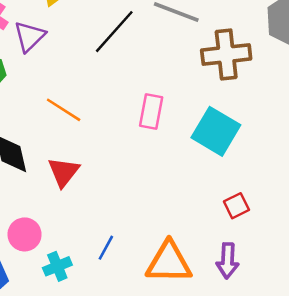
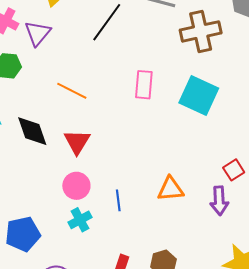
red square: (236, 206) -> (234, 170), moved
pink circle: (25, 234) -> (76, 186), moved
blue line: (106, 248) -> (118, 200), turned -30
orange triangle: (169, 262) -> (170, 189), moved, size x0.7

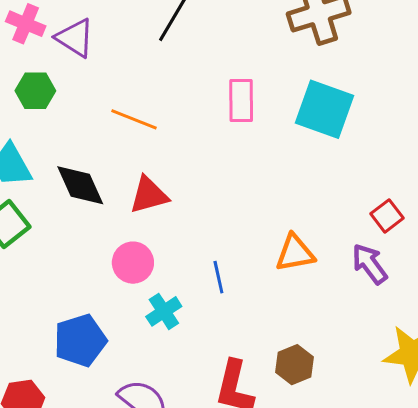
purple triangle: (38, 33) -> (75, 38), turned -32
red triangle: (77, 142) -> (149, 195), turned 48
pink circle: (76, 186) -> (133, 263), moved
purple arrow: (219, 201) -> (370, 264), turned 152

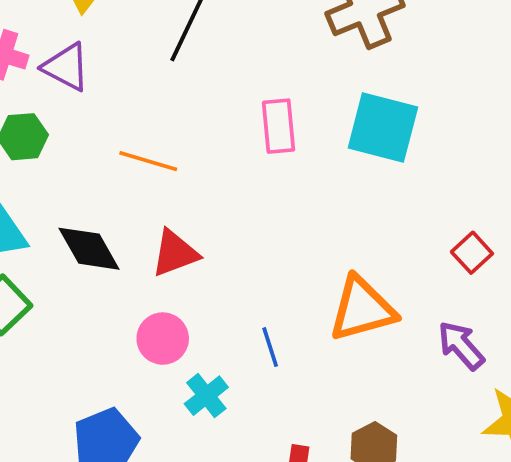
orange triangle: (295, 253) -> (362, 309), size x1.4
purple arrow: (370, 264) -> (461, 345), moved

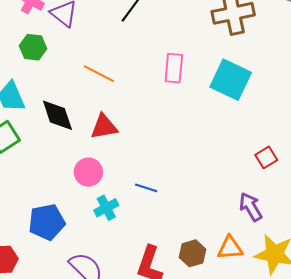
orange triangle: (362, 309) -> (230, 248), moved, size x0.7
blue line: (270, 347) -> (146, 188), turned -65

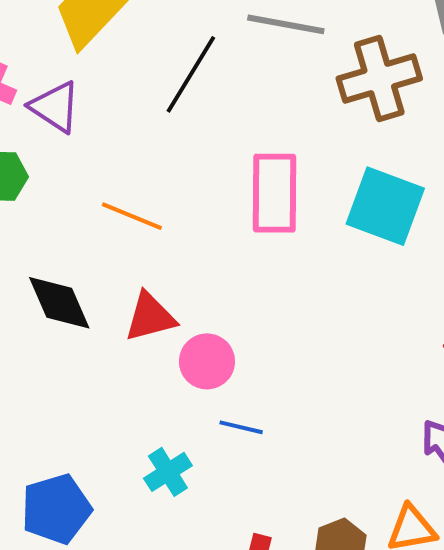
pink rectangle: (174, 68) -> (274, 193), size x1.4
pink circle: (88, 172) -> (207, 361), moved

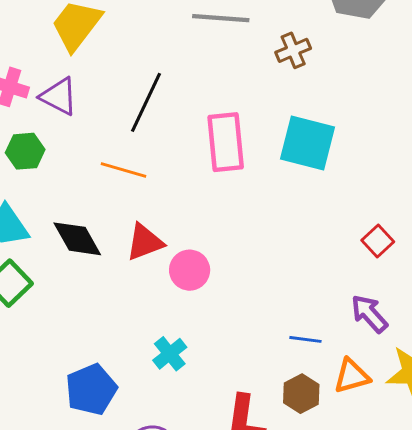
black line: (191, 74) -> (146, 102), moved
brown cross: (379, 78) -> (293, 50), size x0.6
blue line: (241, 427) -> (305, 339), moved

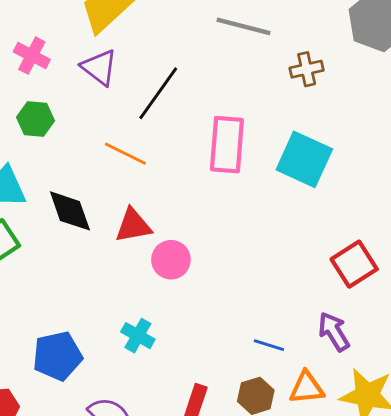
purple triangle: (59, 96) -> (99, 67), moved
red square: (378, 241) -> (354, 264), size x1.5
cyan cross: (170, 354) -> (138, 336), turned -32

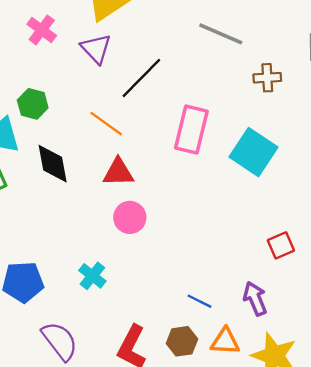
green hexagon: (35, 119) -> (33, 104), moved
red triangle: (133, 226) -> (118, 172), moved
red square: (354, 264) -> (281, 245), size x0.7

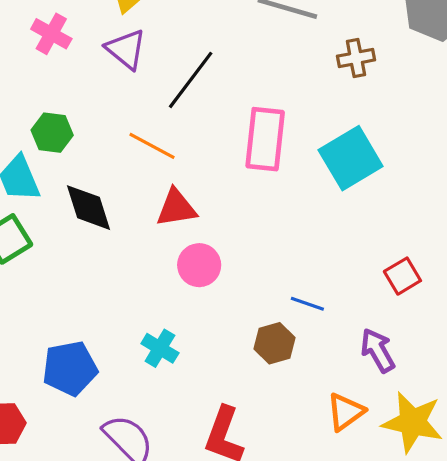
cyan square: (254, 152) -> (351, 158), turned 33
blue line: (200, 301) -> (307, 304), moved
brown hexagon: (182, 341) -> (275, 343), moved
orange triangle: (225, 341) -> (346, 412), turned -32

